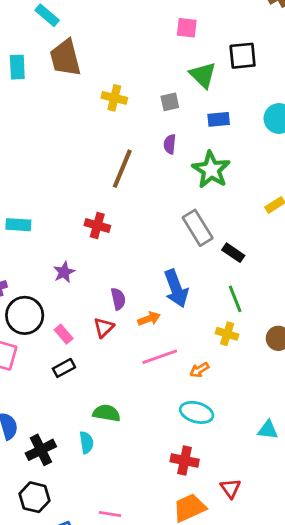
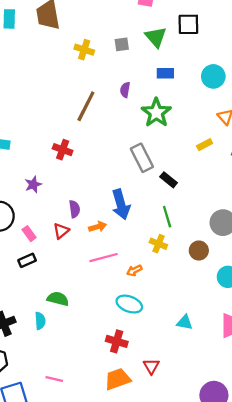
gray square: (170, 102) -> (122, 44), moved

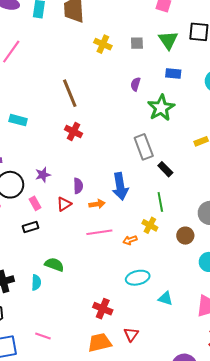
brown line: (86, 106) -> (70, 93), moved, turned -56
purple star: (33, 184) -> (43, 175), moved
orange arrow: (134, 270) -> (130, 240), moved
cyan ellipse: (129, 304) -> (138, 278), moved, turned -40

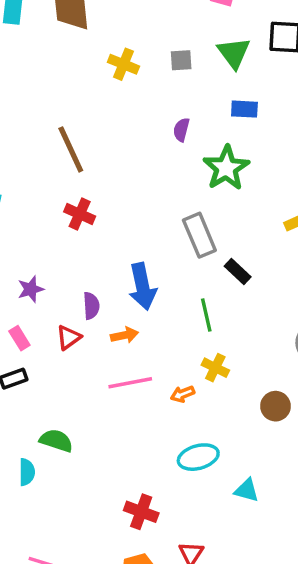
blue arrow: (120, 186) -> (142, 286), moved
green line: (160, 202) -> (206, 315), moved
brown circle: (185, 236) -> (276, 406), moved

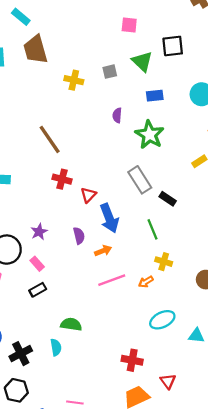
red triangle: (69, 337) -> (88, 195), moved

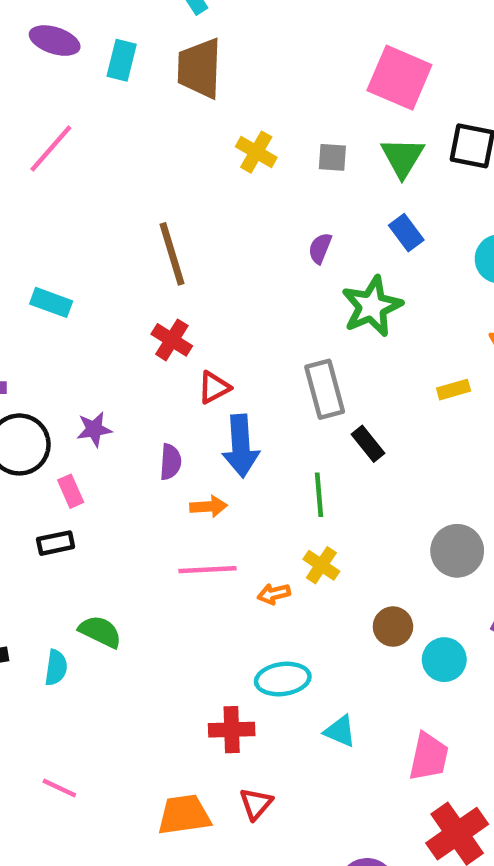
pink square: (129, 25) -> (399, 78), size x1.8
blue rectangle: (155, 96) -> (406, 233), turned 42
red cross: (132, 360) -> (232, 730), moved, turned -30

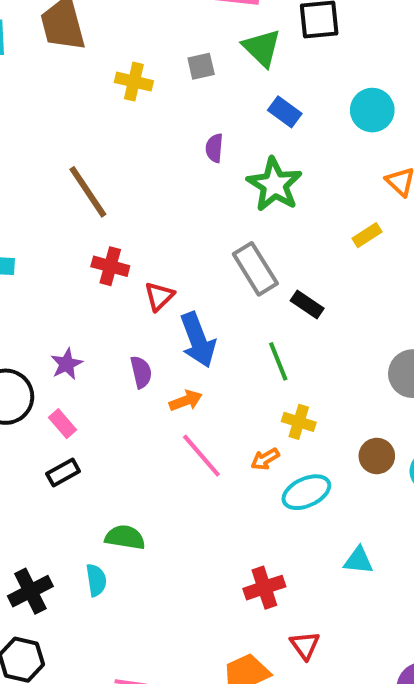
pink line: (207, 570) -> (201, 456), turned 69
cyan ellipse: (283, 679) -> (306, 492), moved

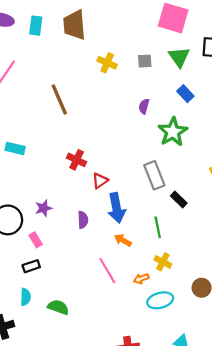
brown line: (88, 192) -> (59, 99), moved
orange arrow: (186, 401) -> (123, 240), moved, turned -140
cyan semicircle: (96, 580) -> (25, 297), moved

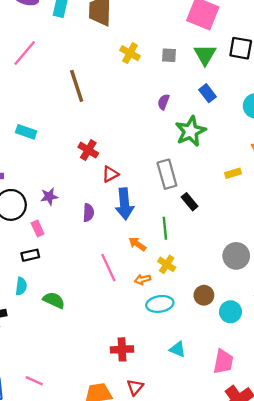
orange arrow: (123, 240) -> (137, 244), moved

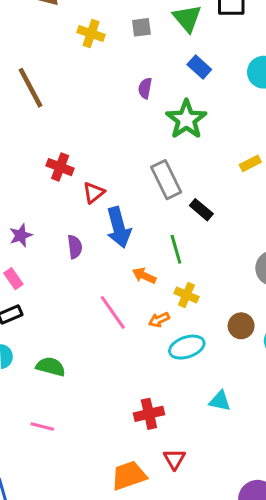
pink line: (34, 381) -> (42, 426), moved

